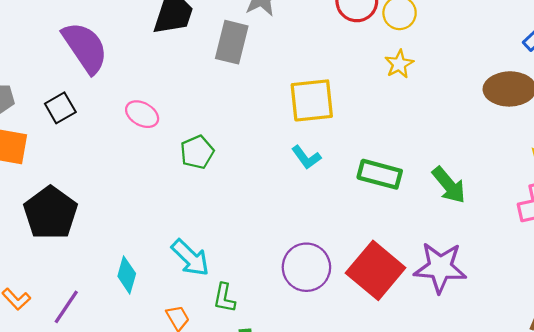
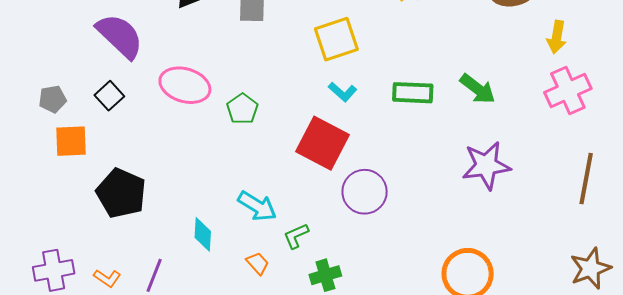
pink ellipse: (142, 114) -> (185, 85), size x1.6
red square: (376, 270) -> (323, 143), moved
green L-shape: (224, 298) -> (296, 236), turned 68

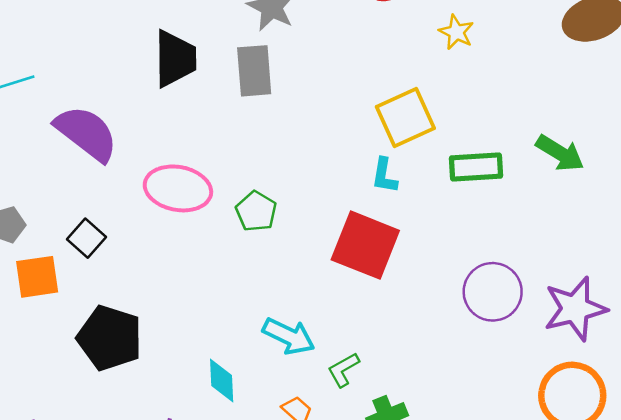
yellow square: (336, 39) -> (405, 118), moved
cyan L-shape: (343, 92) -> (384, 176), turned 64
black square: (109, 96) -> (87, 238), moved
purple star: (486, 165) -> (575, 309), moved
purple circle: (365, 192) -> (493, 292), moved

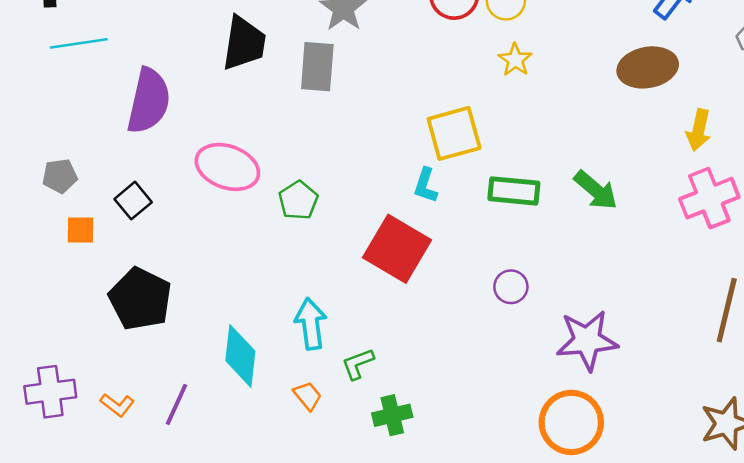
purple semicircle: (86, 133) -> (149, 101), turned 56
orange square: (37, 277) -> (80, 230), size x0.7
purple circle: (493, 292) -> (511, 287), moved, size x0.6
cyan arrow: (289, 336) -> (311, 324), turned -132
cyan diamond: (222, 380) -> (240, 356), size x1.4

